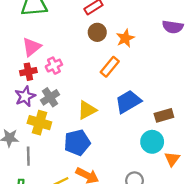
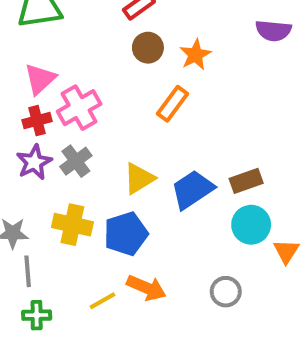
pink cross: (54, 66) -> (79, 108), size x1.5
blue trapezoid: (128, 102) -> (192, 190), moved
brown rectangle: (164, 115) -> (246, 181), moved
yellow cross: (39, 123) -> (72, 225), moved
gray line: (28, 156) -> (28, 271), moved

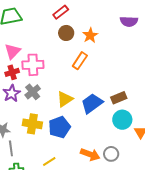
pink cross: (79, 108) -> (33, 65), turned 30
orange arrow: (146, 288) -> (90, 154), moved

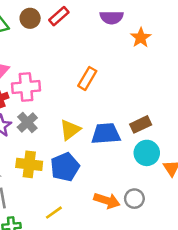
purple semicircle: (129, 21) -> (112, 17), moved
brown circle: (66, 33) -> (30, 18), moved
orange star: (90, 35) -> (141, 38), moved
blue trapezoid: (92, 103) -> (106, 134), turned 35

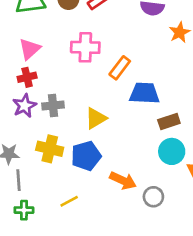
pink cross: (26, 87) -> (85, 47), moved
gray cross: (27, 122) -> (53, 106), turned 30
blue trapezoid: (106, 134) -> (144, 93), moved
orange arrow: (107, 201) -> (123, 181), moved

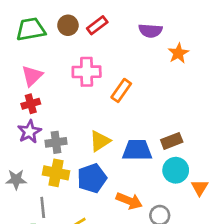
blue trapezoid: (144, 93) -> (137, 150), moved
gray cross: (53, 106) -> (56, 142), moved
gray line: (19, 180) -> (43, 207), moved

